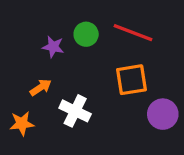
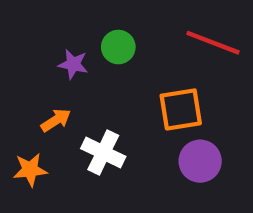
red line: (133, 33) -> (213, 43), moved
purple circle: (163, 114) -> (200, 161), moved

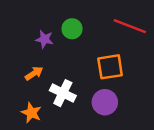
purple circle: (200, 161) -> (105, 102), moved
orange star: (30, 170) -> (31, 113), moved, turned 30

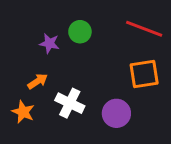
orange square: (110, 67) -> (144, 74), moved
orange star: (31, 113) -> (23, 112), moved

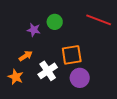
orange square: (144, 74) -> (72, 55), moved
white cross: (70, 103) -> (48, 71), turned 30

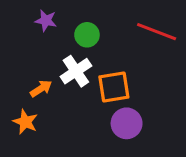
purple star: (34, 30) -> (46, 21), moved
white cross: (48, 71) -> (76, 71), moved

